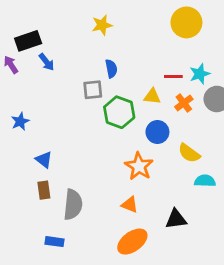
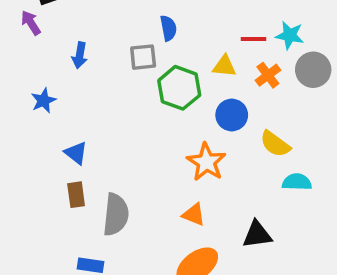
blue arrow: (47, 62) -> (80, 55), moved, turned 48
cyan star: (200, 74) -> (290, 35), turned 30

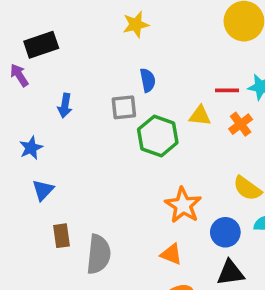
blue circle: (232, 115) -> (225, 232), moved
blue triangle: (76, 153) -> (43, 190), moved, turned 35

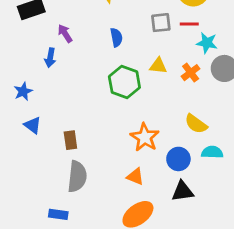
purple arrow: (19, 75) -> (65, 33), moved
red line: (227, 90) -> (189, 24), moved
gray square: (124, 107) -> (161, 23), moved
blue triangle: (43, 190) -> (33, 125), turned -36
brown rectangle: (61, 236) -> (70, 140), moved

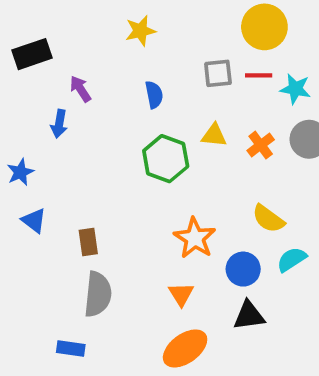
cyan star: (207, 43) -> (295, 89), moved
cyan semicircle: (212, 152) -> (292, 259), turned -35
orange triangle: (135, 177) -> (181, 294), turned 36

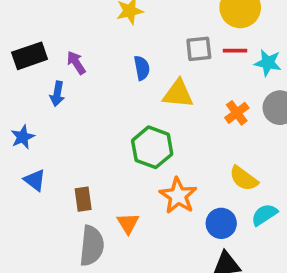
black rectangle: (32, 54) -> (30, 56), moved
yellow triangle: (214, 135) -> (178, 94), moved, size x1.4
green hexagon: (166, 159) -> (152, 147), moved
orange triangle: (181, 294) -> (128, 223), moved

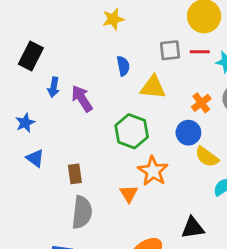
black rectangle: (30, 56) -> (31, 56), turned -44
purple arrow: (76, 63) -> (82, 99), moved, size x1.4
orange triangle: (128, 223) -> (129, 194), moved
blue circle: (221, 223) -> (188, 133), moved

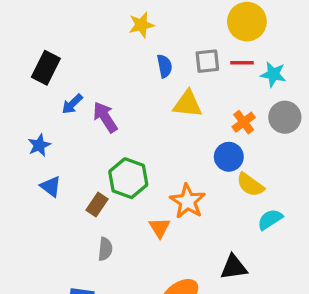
blue semicircle: (123, 66) -> (165, 66), moved
blue arrow: (54, 87) -> (72, 104), turned 36
green hexagon: (132, 131) -> (128, 178), moved
brown rectangle: (75, 174) -> (97, 205), turned 42
gray semicircle: (82, 212) -> (105, 249), size x0.6

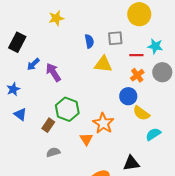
yellow star: (141, 25) -> (56, 18), moved
red line: (242, 63) -> (136, 55), moved
gray semicircle: (105, 249) -> (53, 152), turned -112

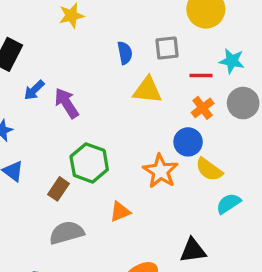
orange star: (103, 123) -> (160, 171), moved
orange triangle: (86, 139) -> (120, 212), turned 40
gray semicircle: (53, 152) -> (67, 233), size x1.5

